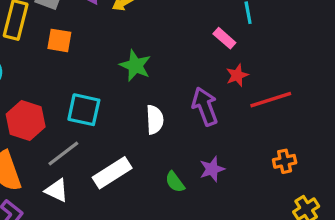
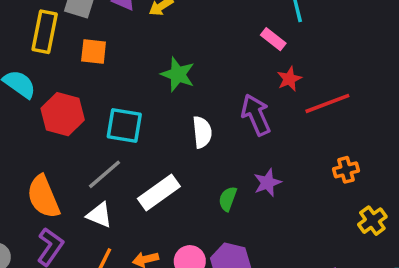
red hexagon: (26, 121) -> (63, 114), moved
green semicircle: (175, 182) -> (228, 199), turned 60

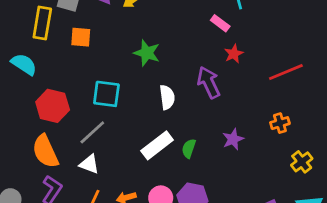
red line: (327, 103) -> (286, 72), moved
red hexagon: (63, 114) -> (53, 106), moved
purple star: (267, 183) -> (233, 139), moved
white rectangle: (159, 192) -> (157, 145), moved

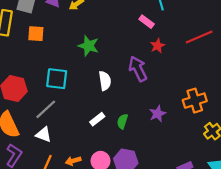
red line: (286, 72) -> (199, 37), moved
orange cross: (280, 123) -> (195, 101), size x1.5
white rectangle: (157, 145) -> (97, 119), size x0.6

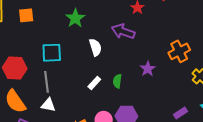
green star: (88, 46) -> (75, 18), turned 30
purple arrow: (138, 69) -> (123, 31), turned -35
gray line: (46, 109) -> (46, 82), turned -45

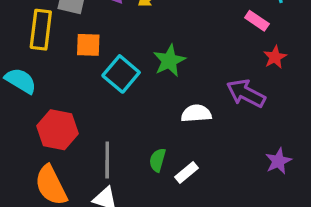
white semicircle: (95, 47) -> (196, 113), turned -84
cyan square: (52, 53) -> (121, 74), moved, turned 35
green semicircle: (117, 81) -> (158, 160), moved

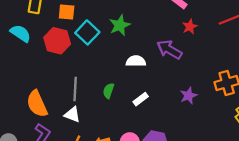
red hexagon: (58, 130) -> (57, 41), moved
white rectangle: (186, 172) -> (141, 99), moved

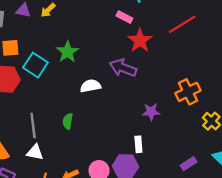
red star: (190, 27) -> (140, 40), size x1.5
purple star: (189, 96) -> (151, 112), turned 30
white rectangle: (141, 99) -> (138, 144), moved, turned -48

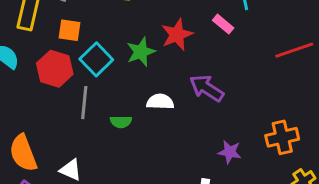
red star: (140, 40) -> (177, 35), moved
green semicircle: (68, 121) -> (121, 122), moved, turned -112
gray line: (33, 126) -> (84, 103), moved

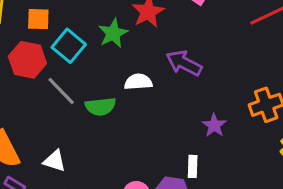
gray line: (84, 103) -> (61, 91), turned -44
green semicircle: (121, 122) -> (100, 107), size x1.4
purple star: (230, 152) -> (214, 125), turned 30

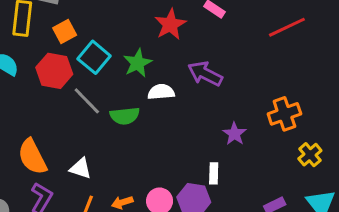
orange square: (38, 19) -> (65, 32), turned -30
green star: (113, 33) -> (138, 63), moved

